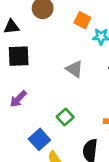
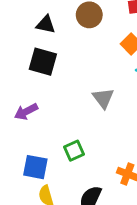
blue square: (39, 139) -> (35, 167), turned 35

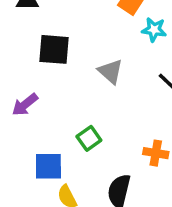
black square: (43, 62) -> (54, 49), moved

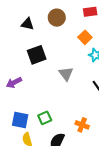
black square: (54, 49) -> (37, 55), turned -36
green square: (89, 138) -> (45, 118), moved

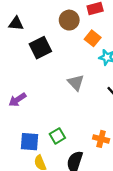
brown circle: (57, 18) -> (69, 20), moved
black triangle: (27, 24) -> (16, 24), moved
black square: (37, 55) -> (40, 48), moved

